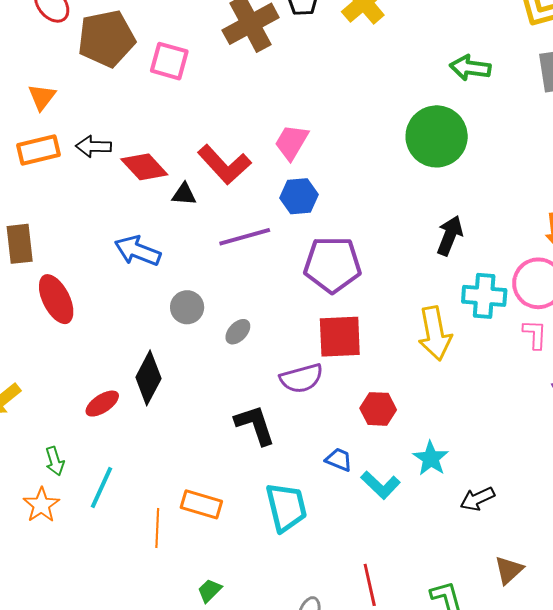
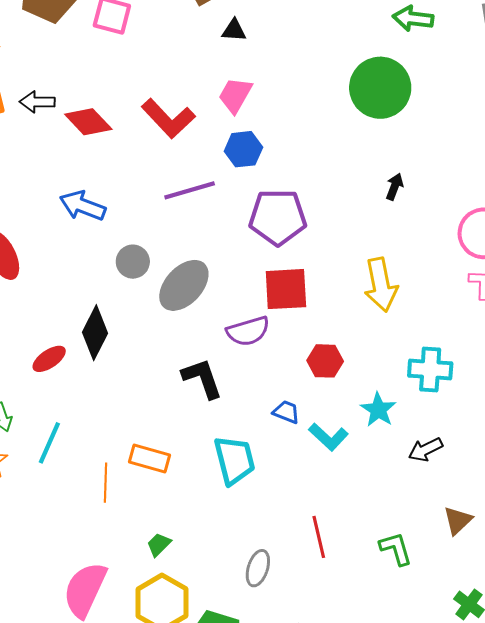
black triangle: (184, 194) -> (234, 30), moved
black arrow: (450, 236) -> (395, 187), size x0.7
cyan cross: (484, 296) -> (430, 370), moved
gray ellipse: (238, 332) -> (184, 285), size x2.0

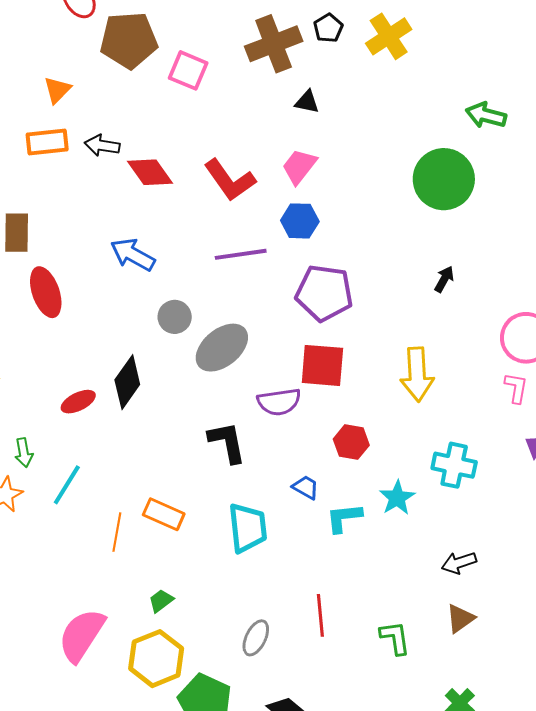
cyan L-shape: (328, 437) -> (344, 518), turned 123
black arrow: (425, 450) -> (459, 563), moved

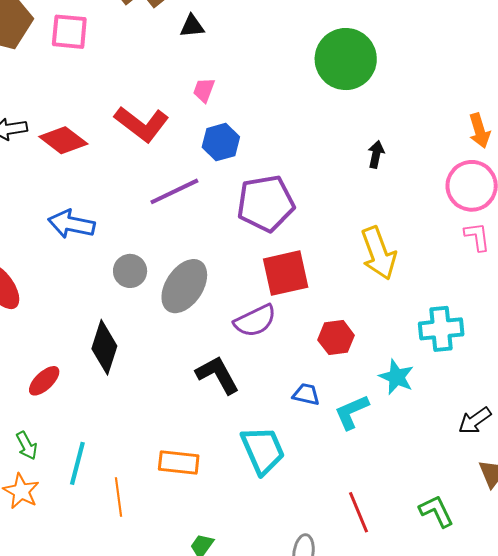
pink trapezoid: (299, 166) -> (204, 90), size x0.7
red ellipse: (78, 402) -> (44, 381), moved
orange line: (117, 532) -> (119, 497), moved

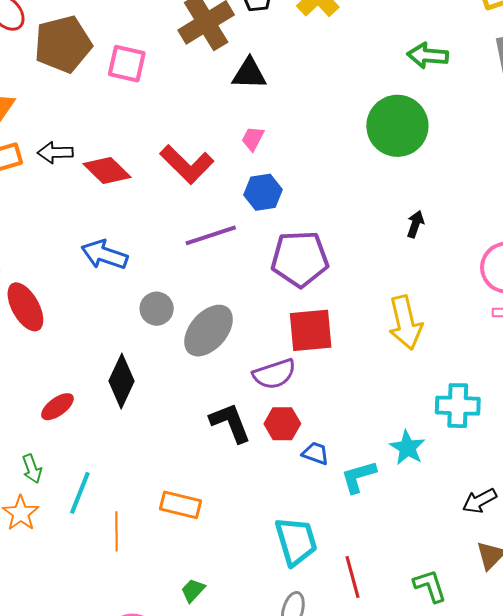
black triangle: (192, 26) -> (249, 74), size x1.4
red hexagon: (336, 338) -> (282, 424), moved
cyan trapezoid: (263, 450) -> (296, 541), moved

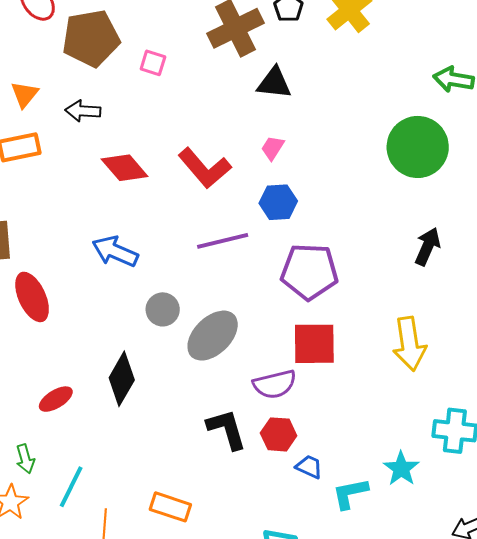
pink square: (127, 64) -> (153, 63), size x0.7
black arrow: (55, 153) -> (83, 111), moved
black arrow: (415, 224) -> (428, 246), size x1.4

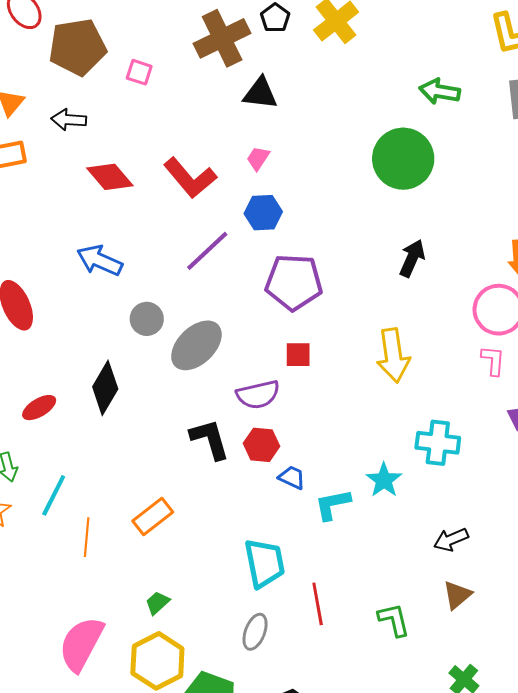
purple line: (223, 241) -> (207, 251), turned -30
red square: (314, 344) -> (298, 355), size x0.6
orange rectangle: (170, 507) -> (153, 516), turned -57

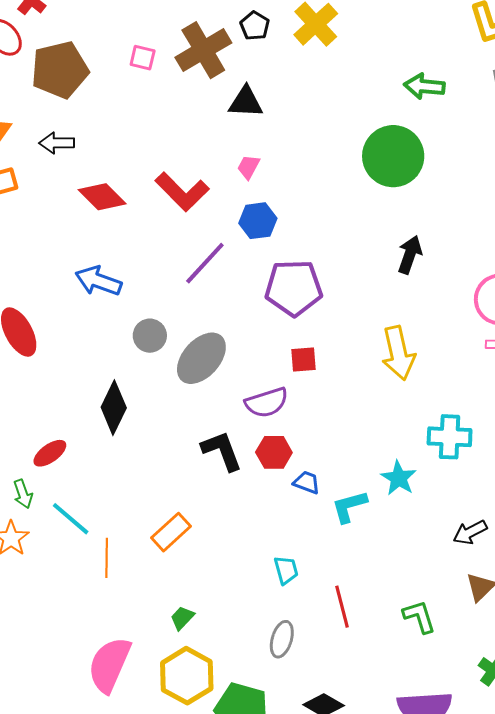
pink square: (139, 72) -> (143, 58), moved
red ellipse: (39, 408) -> (50, 453), moved
cyan line: (54, 495) -> (71, 519), turned -72
cyan trapezoid: (265, 563) -> (286, 570), size x0.6

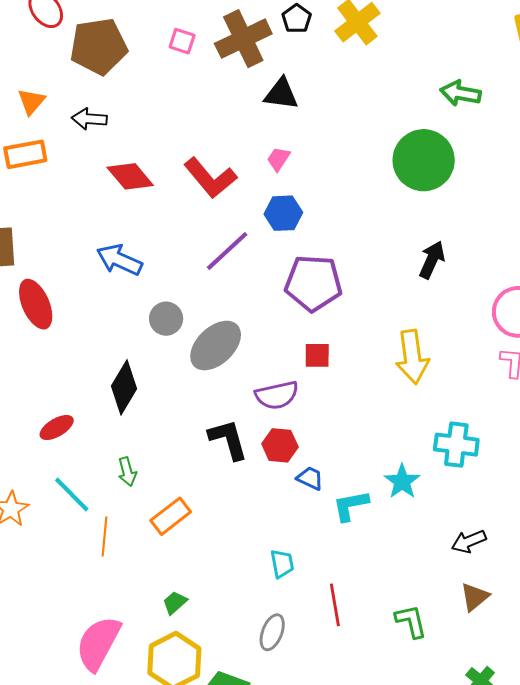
green arrow: (23, 494) -> (127, 472), moved

